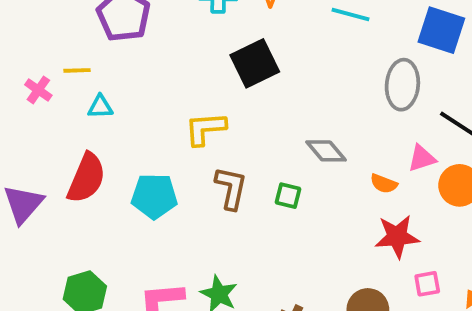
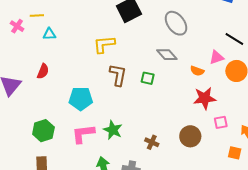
gray ellipse: (402, 85) -> (176, 23), moved, turned -40
red semicircle: (86, 178) -> (43, 71), size x0.6
cyan pentagon: (154, 196) -> (81, 99), moved

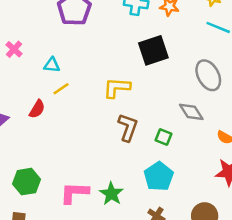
yellow line: (37, 16) -> (61, 89), moved, turned -40
cyan pentagon: (81, 99) -> (159, 176), moved, turned 30

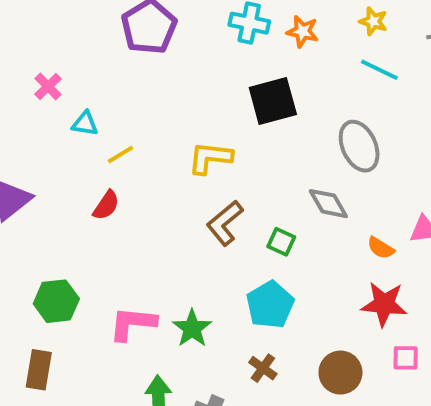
cyan triangle: (52, 65) -> (85, 124), moved
red semicircle: (37, 109) -> (106, 205), moved
brown L-shape: (128, 127) -> (225, 223), turned -152

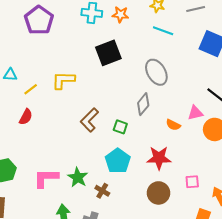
yellow L-shape: (210, 158) -> (63, 80), moved
gray diamond: (328, 204) -> (143, 104), turned 75
red star: (384, 304) -> (159, 158), moved
brown cross: (263, 368) -> (102, 191), moved

